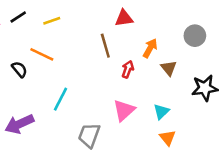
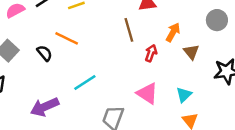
cyan line: (60, 99) -> (85, 82), turned 30
pink triangle: (124, 110) -> (147, 93), turned -45

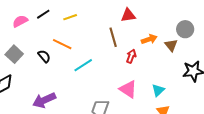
orange arrow: (173, 32) -> (149, 39), turned 42
brown triangle: (191, 52) -> (171, 45), moved
cyan line: (85, 82) -> (83, 65), moved

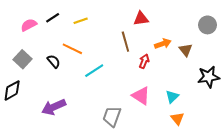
gray circle: (185, 29) -> (207, 25), moved

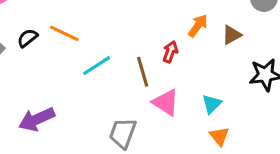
brown line: (125, 42) -> (143, 72), moved
orange arrow: (163, 44) -> (198, 26), turned -35
brown triangle: (186, 50) -> (232, 35), turned 40
black semicircle: (54, 61) -> (28, 38), moved, turned -88

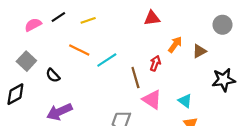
black semicircle: (28, 38) -> (53, 75), moved, turned -96
cyan line: (97, 66) -> (107, 60), moved
cyan triangle: (212, 104) -> (185, 101), turned -40

